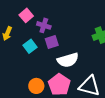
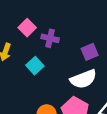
purple square: (52, 42) -> (90, 52), moved

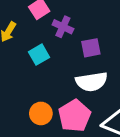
purple square: (90, 52) -> (91, 48), moved

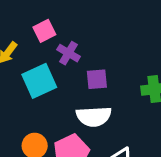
cyan square: (39, 55) -> (39, 81), size x1.5

